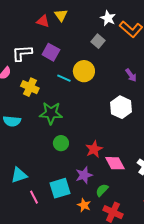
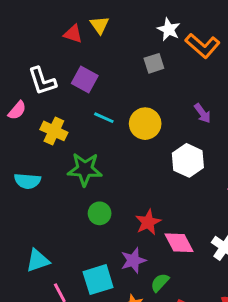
gray square: (98, 41) -> (154, 63), turned 32
white L-shape: (22, 53) -> (42, 81), turned -105
yellow circle: (84, 71) -> (145, 124), moved

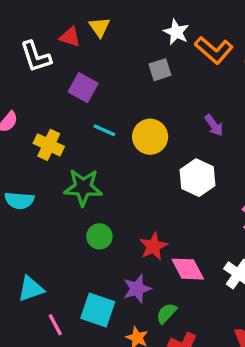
white L-shape: (42, 81) -> (36, 57), moved
cyan square: (98, 280) -> (98, 310), turned 36

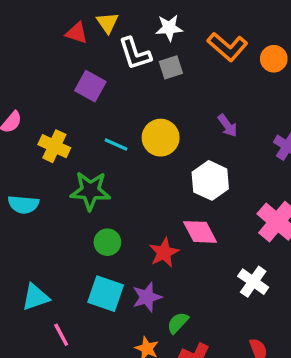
white star: (176, 32) -> (169, 28), moved, turned -30
white L-shape: (36, 57) -> (135, 54), moved
cyan line: (104, 130) -> (116, 144), moved
pink diamond: (188, 269) -> (200, 232), moved
cyan square: (98, 310) -> (106, 294), moved

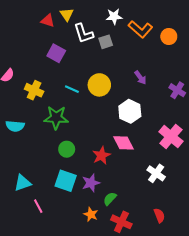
white star: (169, 28) -> (114, 16), moved

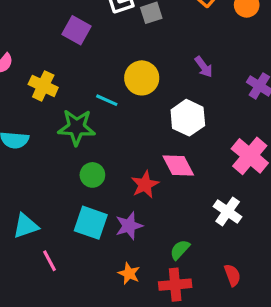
cyan line: (72, 89) -> (107, 100), moved
green semicircle: (110, 199) -> (180, 250), moved
red cross: (121, 222) -> (175, 285), turned -30

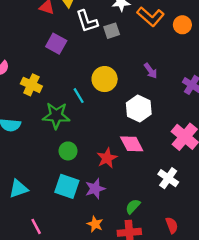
cyan line: (107, 100) -> (79, 96), turned 35
pink line: (50, 261) -> (36, 226), moved

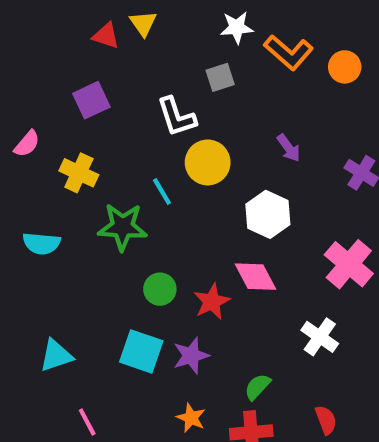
white L-shape: (87, 21) -> (177, 117), moved
purple square: (56, 44) -> (91, 100), moved, turned 36
green circle: (68, 151) -> (160, 289), moved

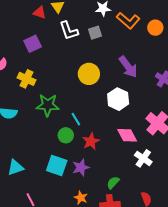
white L-shape: (177, 117) -> (69, 31), moved
purple arrow: (289, 148) -> (128, 67), size x1.6
cyan line: (162, 192) -> (76, 119), moved
pink diamond: (255, 277) -> (127, 135), moved

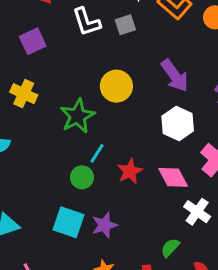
white hexagon: (118, 99) -> (178, 123), moved
green star: (48, 105) -> (78, 116), moved, turned -30
cyan line: (76, 119) -> (97, 153), turned 64
red star: (91, 141) -> (130, 171), moved
green semicircle: (113, 183) -> (170, 248), moved

